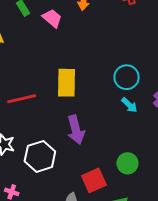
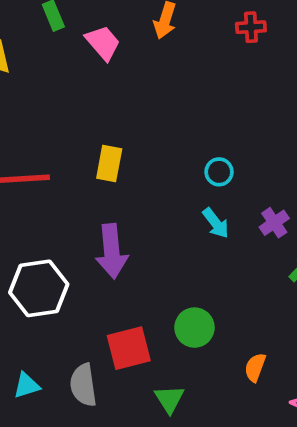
cyan circle: (127, 77) -> (219, 172), size x0.6
yellow rectangle: (67, 83) -> (109, 163), size x0.7

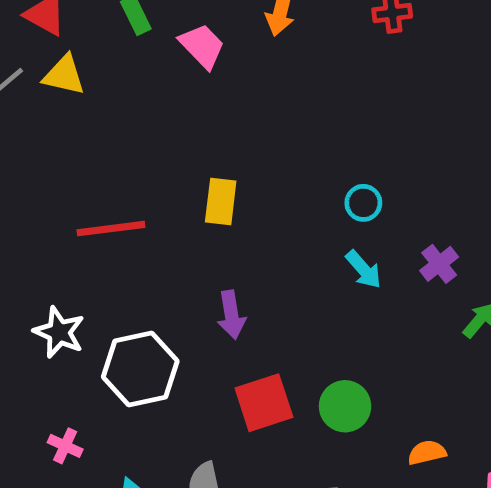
purple arrow: (112, 251) -> (231, 315), size x0.7
red square: (129, 348) -> (264, 403), moved
orange semicircle: (255, 367) -> (427, 453), turned 60

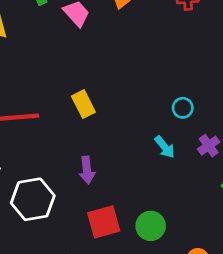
yellow rectangle: (221, 201) -> (83, 104), turned -36
cyan circle: (363, 203) -> (183, 108), moved

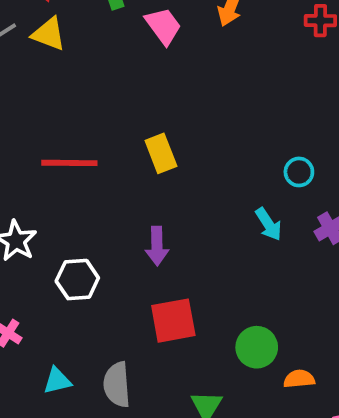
white hexagon: (33, 199) -> (77, 280), size x0.7
green circle: (151, 226) -> (257, 347), moved

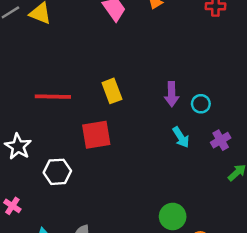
purple arrow: (157, 246) -> (172, 94), moved
red square: (173, 321) -> (96, 135), moved

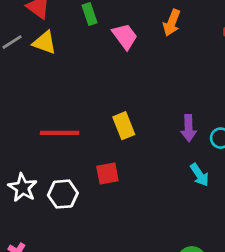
red square: (96, 135) -> (107, 174), size x0.7
white hexagon: (57, 172) -> (63, 194), moved

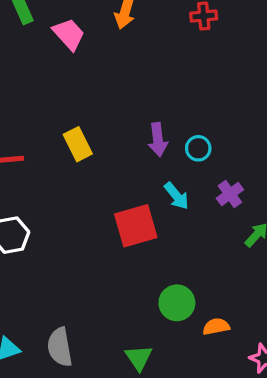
red square: (107, 174) -> (136, 226), moved, size x1.5

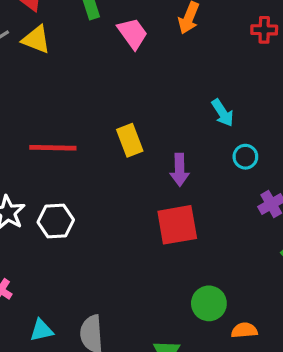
purple arrow: (158, 140) -> (180, 170), moved
cyan arrow: (176, 196) -> (223, 113), moved

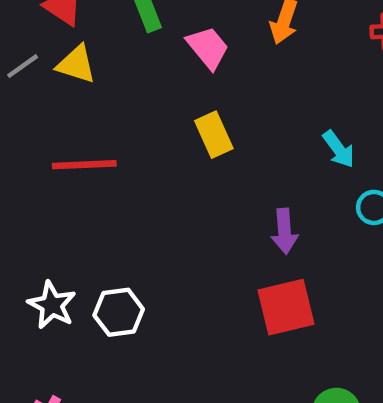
yellow rectangle: (130, 140) -> (214, 135), moved
red line: (53, 148) -> (84, 165), moved

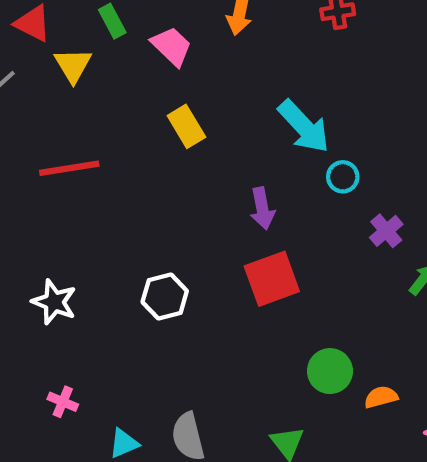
yellow triangle: (76, 64) -> (73, 65), moved, turned 48
cyan arrow: (339, 149) -> (304, 126), size x1.6
white hexagon: (119, 312) -> (165, 296), moved

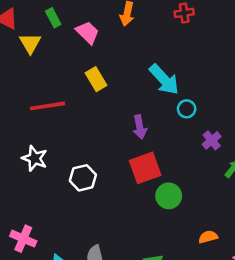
red line: (69, 168) -> (48, 106), moved
white star: (54, 302) -> (35, 158), moved
green circle: (330, 371) -> (169, 196), moved
pink cross: (63, 402) -> (23, 239), size x1.5

